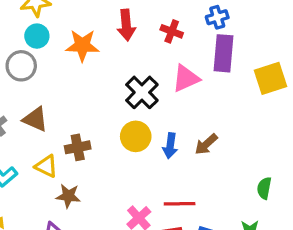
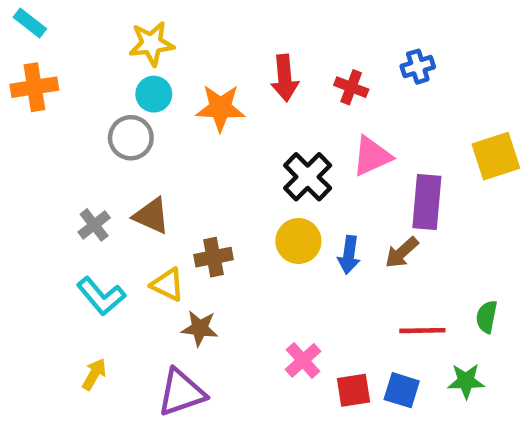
purple rectangle: (223, 53) -> (427, 202), moved
red line: (180, 204) -> (422, 331), moved

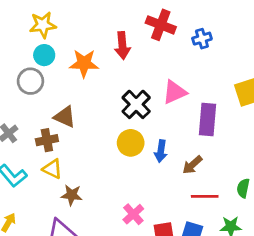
red cross: (351, 87) -> (161, 25), moved, size x1.5
brown triangle: (152, 216) -> (65, 117), moved
brown arrow: (402, 253) -> (192, 165), moved
brown cross: (213, 257) -> (47, 140), moved

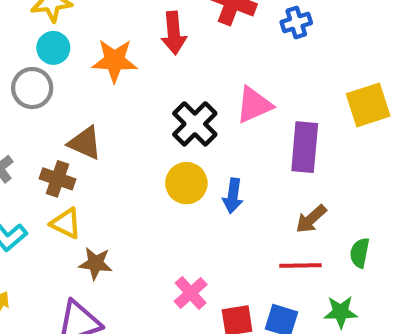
brown cross: (47, 140) -> (58, 179), turned 30
brown arrow: (192, 165) -> (311, 219), moved

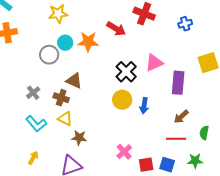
blue cross: (296, 23) -> (185, 24), moved
red arrow: (174, 33) -> (116, 29), turned -54
cyan circle: (53, 48) -> (65, 43), moved

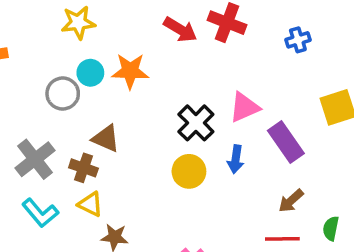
red arrow: (116, 29) -> (180, 29), moved
purple rectangle: (178, 83) -> (286, 142), turned -40
gray cross: (33, 93) -> (35, 159), size x1.6
blue arrow: (144, 106) -> (236, 159), moved

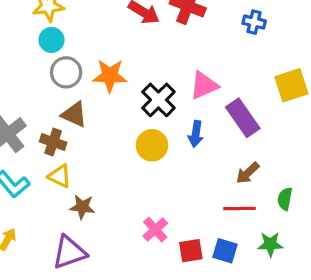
blue cross: (298, 40) -> (254, 22), turned 30
orange star: (130, 71) -> (110, 76), moved
cyan circle: (90, 73) -> (51, 40), moved
gray circle: (63, 94) -> (66, 72), moved

